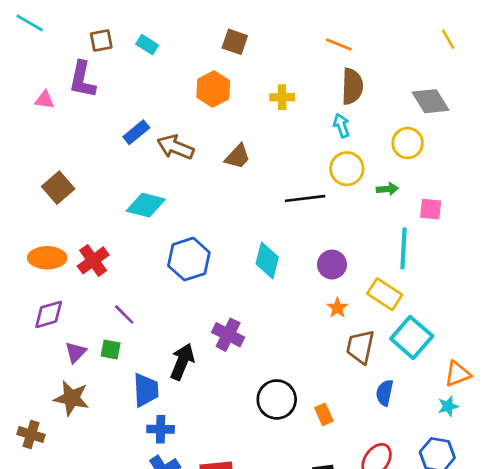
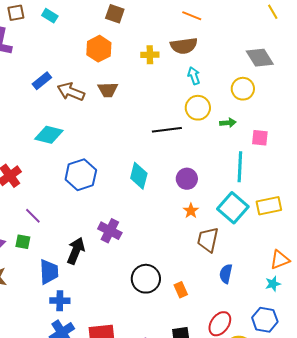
brown semicircle: (352, 86) -> (184, 46), moved, turned 80
brown trapezoid: (238, 157) -> (108, 90), moved, turned 45
yellow rectangle: (385, 294) -> (269, 206), moved, turned -45
cyan square: (412, 337) -> (233, 208), moved

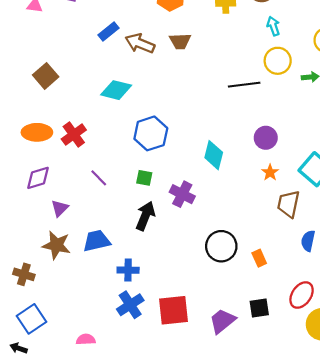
cyan diamond: (139, 176) -> (214, 155), moved
green square: (23, 242) -> (144, 178), moved
blue trapezoid: (49, 272) -> (97, 241), moved, turned -100

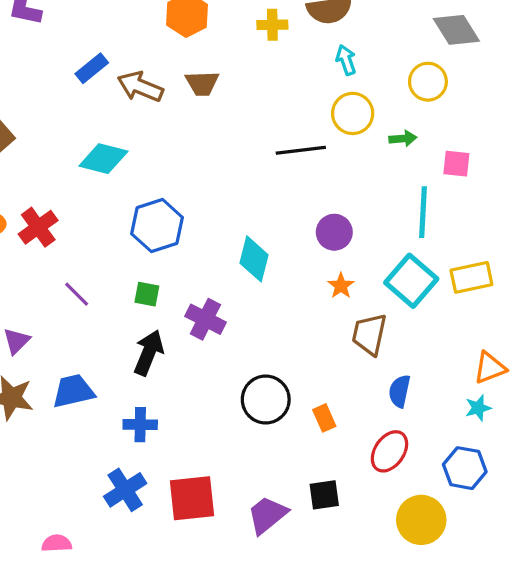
blue cross: (128, 270) -> (140, 425), moved
red ellipse: (302, 295) -> (389, 451), moved

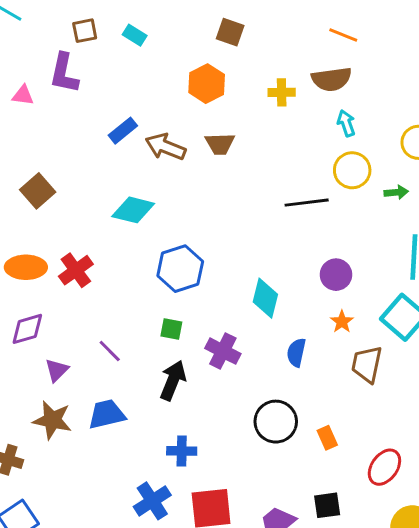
purple line: (77, 294) -> (110, 351), moved
blue semicircle: (399, 391) -> (296, 352), moved
blue cross: (140, 425) -> (182, 451), moved

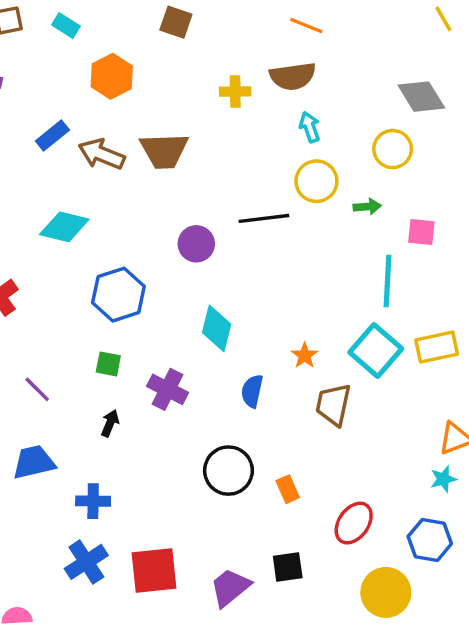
orange hexagon: (207, 84) -> (112, 76), moved
brown trapezoid: (220, 144) -> (164, 151), size x1.4
purple circle: (336, 275) -> (196, 244), moved
black arrow: (173, 380) -> (110, 423), size x0.6
blue cross: (182, 451) -> (93, 501), moved

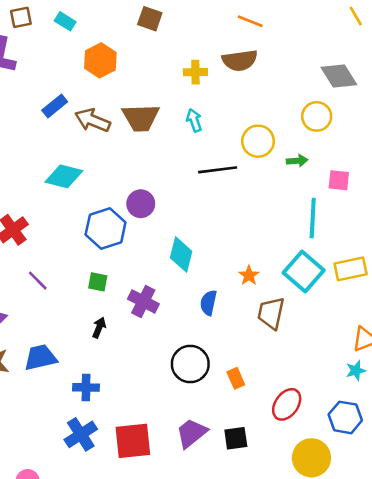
cyan arrow: (310, 127) -> (194, 120), moved
purple circle: (196, 244) -> (141, 204), moved
purple line: (37, 389) -> (38, 281), moved
purple trapezoid: (230, 587) -> (192, 433), moved

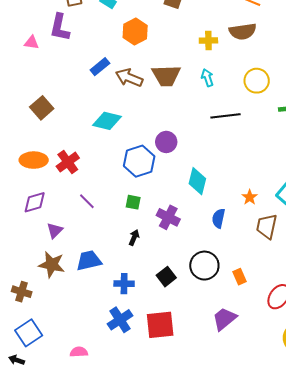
yellow circle: (258, 141) -> (257, 81), moved
purple trapezoid: (192, 433) -> (225, 319), moved
black square: (236, 438) -> (166, 277), moved, turned -30

